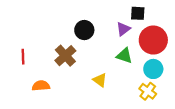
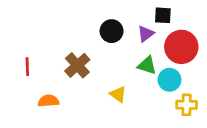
black circle: (84, 30) -> (112, 31), moved
cyan circle: (153, 69) -> (169, 80), moved
yellow cross: (148, 91) -> (187, 105), moved, turned -36

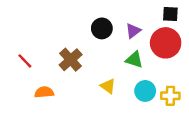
black square: (163, 15) -> (170, 14), moved
red line: (27, 67) -> (25, 61), turned -42
cyan circle: (169, 80) -> (145, 91), moved

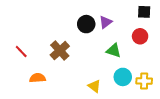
purple triangle: (133, 31) -> (106, 22), moved
red circle: (166, 43) -> (140, 36), size x0.6
yellow triangle: (108, 86) -> (94, 86), moved

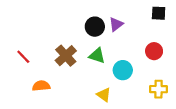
red circle: (140, 36) -> (154, 51), moved
green triangle: (114, 51) -> (97, 56), moved
cyan circle: (123, 77) -> (123, 70), moved

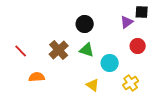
purple triangle: (116, 24) -> (127, 22), moved
yellow cross: (159, 89) -> (131, 83), moved, turned -35

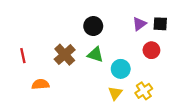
black square: (142, 12) -> (160, 24), moved
red line: (21, 51) -> (23, 56), turned 32
yellow triangle: (93, 85) -> (115, 93), moved, turned 32

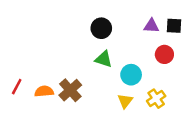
purple triangle: (139, 24) -> (151, 26), turned 40
brown cross: (65, 55) -> (70, 90), moved
red line: (23, 56) -> (17, 87), moved, turned 40

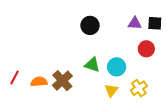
green triangle: (104, 59) -> (92, 65), moved

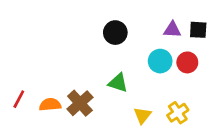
cyan circle: (117, 67) -> (160, 61), moved

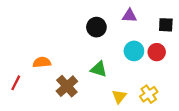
purple triangle: (172, 30) -> (129, 16), moved
orange semicircle: (50, 105) -> (42, 62), moved

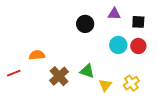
black square: (166, 25) -> (138, 22), moved
green triangle: (99, 69) -> (87, 71), moved
red line: (16, 83) -> (14, 73), turned 40

